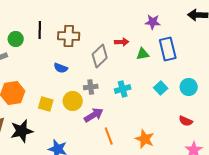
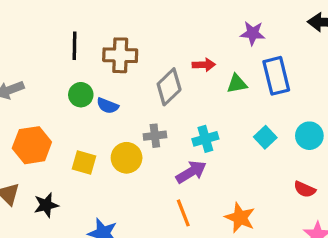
green circle: (16, 39) -> (81, 95), moved
purple arrow: (94, 115) -> (191, 172), moved
black star: (22, 131) -> (46, 205), size x0.7

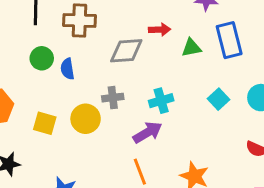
gray diamond: (169, 87) -> (126, 51), turned 40
blue semicircle: (108, 106) -> (67, 69), turned 60

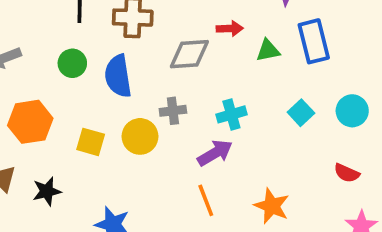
green circle: (42, 58) -> (72, 63), moved
blue semicircle: (67, 69) -> (118, 76), size x1.6

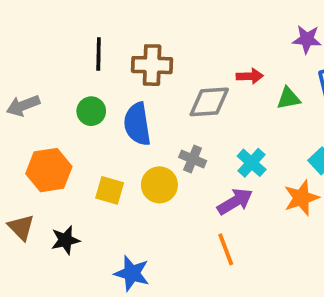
gray cross: (173, 111) -> (193, 159), turned 30
cyan cross: (231, 114) -> (252, 163), turned -32
orange star: (272, 206) -> (301, 198), moved, turned 30

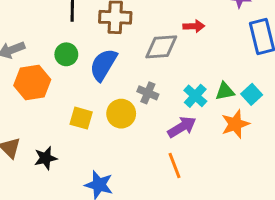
green triangle: (288, 98) -> (225, 91), moved
blue semicircle: (137, 124) -> (103, 65), turned 40
orange hexagon: (49, 170) -> (32, 82), moved

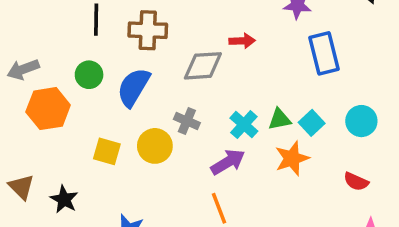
black star: (46, 158) -> (64, 199), turned -30

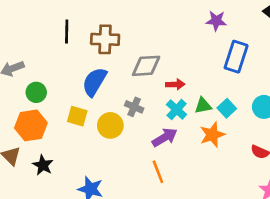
red arrow: (242, 41) -> (175, 84), moved
blue rectangle: (324, 53) -> (236, 57), turned 32
green circle: (89, 75) -> (36, 92), moved
orange hexagon: (48, 109) -> (31, 125), moved
yellow square: (107, 151) -> (77, 116), moved

